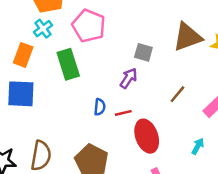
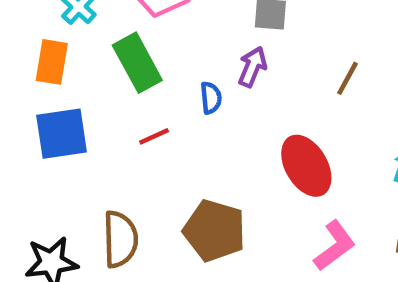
blue semicircle: (100, 107) -> (211, 98), moved
red line: (123, 113) -> (154, 136), moved

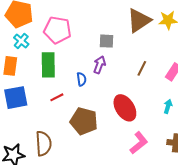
green rectangle: (137, 63) -> (48, 65), turned 30
brown pentagon: (214, 231) -> (84, 121), moved

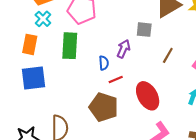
gray square: (107, 41) -> (144, 30), moved
red line: (57, 97) -> (116, 80), moved

